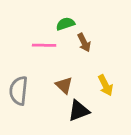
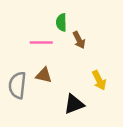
green semicircle: (65, 24) -> (61, 22), turned -72
brown triangle: (64, 85) -> (44, 75), moved, turned -30

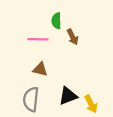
yellow arrow: (99, 80) -> (91, 104), moved
gray semicircle: (17, 85) -> (31, 99), moved

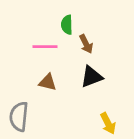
black triangle: (68, 96) -> (92, 77), moved
gray semicircle: (31, 99) -> (19, 117), moved

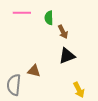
pink line: (45, 47) -> (22, 13), moved
brown triangle: (48, 82) -> (34, 71), moved

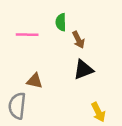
pink line: (22, 13) -> (27, 35), moved
brown triangle: (34, 71) -> (35, 81), moved

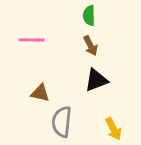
green semicircle: (61, 22) -> (89, 16), moved
gray semicircle: (17, 106) -> (62, 122), moved

